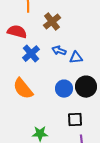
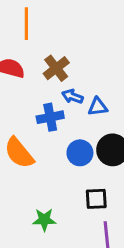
brown cross: (52, 22) -> (56, 68), moved
blue cross: (31, 54) -> (50, 117), moved, turned 30

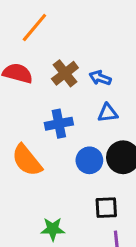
orange line: (26, 24) -> (34, 27), turned 40
blue arrow: (73, 96) -> (100, 78), moved

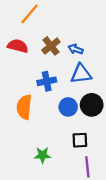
blue triangle: (108, 113) -> (81, 74), size x1.5
orange semicircle: (27, 160) -> (24, 107), turned 45

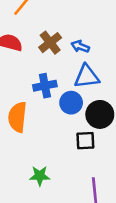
blue circle: (68, 107) -> (71, 103), moved
black square: (80, 140) -> (85, 141), moved

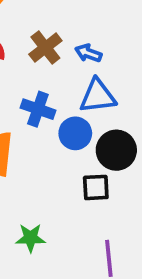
blue cross: (45, 86) -> (38, 109), turned 30

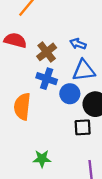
brown cross: (45, 48) -> (47, 52), moved

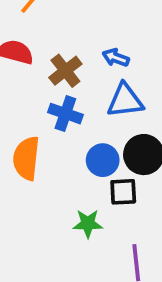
blue circle: (70, 94) -> (103, 160), moved
green star: (42, 159) -> (88, 224), moved

